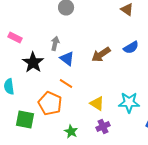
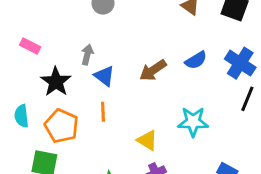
orange line: (66, 83) -> (103, 112), turned 56
cyan star: (129, 102) -> (193, 122), moved
orange pentagon: (50, 103) -> (62, 126), moved

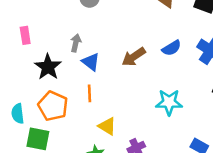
pink rectangle: (30, 46) -> (25, 35), turned 54
cyan semicircle: (22, 116) -> (18, 114), moved
yellow triangle: (147, 140) -> (107, 126), moved

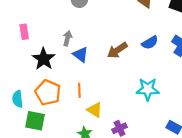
orange line: (90, 93) -> (79, 90), moved

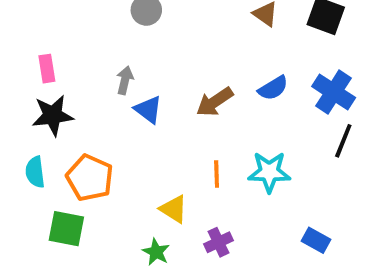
black star: (44, 59) -> (53, 115), moved, turned 30
orange line: (79, 90) -> (217, 174), moved
cyan semicircle: (18, 99) -> (35, 172), moved

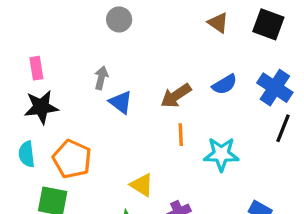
orange line: (217, 174) -> (181, 135), moved

